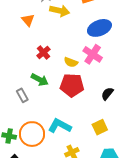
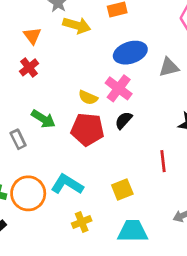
red cross: (43, 52) -> (29, 67), moved
black semicircle: (107, 94) -> (124, 120), moved

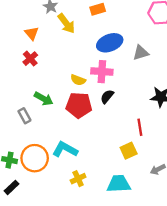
yellow arrow: (77, 25) -> (66, 23), turned 40
pink cross: (119, 88) -> (102, 72), turned -30
yellow square: (122, 189) -> (129, 151), moved

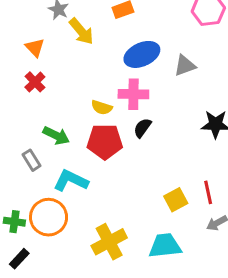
red line: (140, 127) -> (208, 192), moved
cyan L-shape: (65, 149) -> (71, 181), moved
yellow cross: (78, 179) -> (109, 242), size x1.6

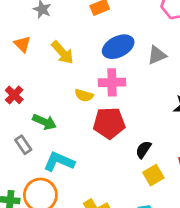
yellow arrow: (81, 31) -> (62, 52), moved
red cross: (35, 82) -> (14, 95), moved
black semicircle: (142, 128) -> (143, 150), moved
red pentagon: (105, 142) -> (109, 123), moved

